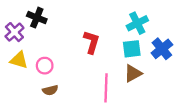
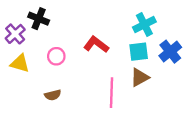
red L-shape: (92, 42) -> (96, 45), turned -70
pink circle: (45, 66) -> (56, 56), moved

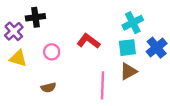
black cross: (39, 19) -> (35, 17), turned -30

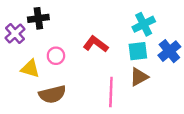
yellow triangle: (18, 58) -> (30, 69), moved
brown semicircle: (48, 88) -> (52, 94), size x1.6

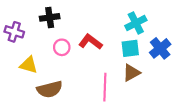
black cross: (38, 18) -> (50, 17), moved
purple cross: (15, 34) -> (14, 32), turned -30
pink circle: (56, 56) -> (62, 47), moved

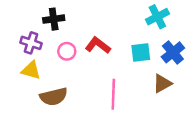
cyan cross: (136, 23) -> (157, 17), moved
purple cross: (14, 32) -> (31, 43), moved
brown triangle: (131, 73) -> (162, 83), moved

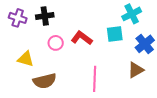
purple cross: (31, 43) -> (18, 18), moved
cyan square: (141, 52) -> (115, 34), moved

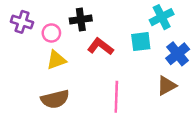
black cross: (45, 16) -> (81, 20), moved
pink circle: (56, 43) -> (51, 33), moved
yellow triangle: (26, 59) -> (56, 60), moved, turned -36

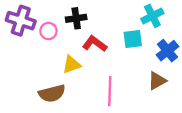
purple cross: (22, 22) -> (21, 21), size x1.4
yellow triangle: (56, 60) -> (72, 65), moved

